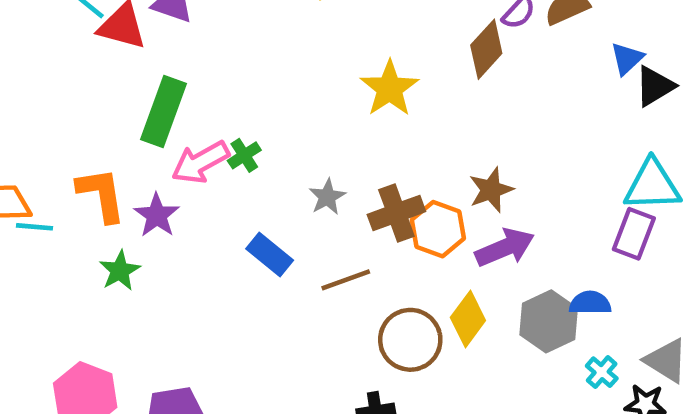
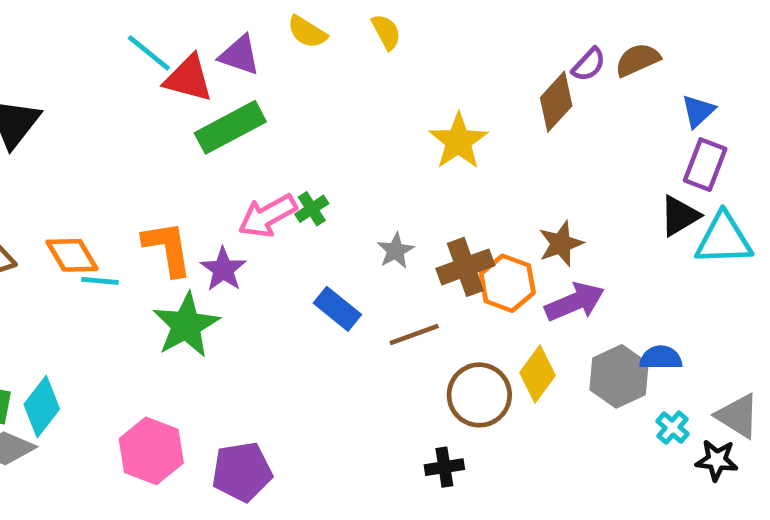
black triangle: (655, 86) -> (679, 216), moved
green rectangle: (164, 112) -> (230, 127), moved, turned 42
purple rectangle: (634, 234) -> (705, 165), moved
green star: (120, 271) -> (186, 325), size x1.6

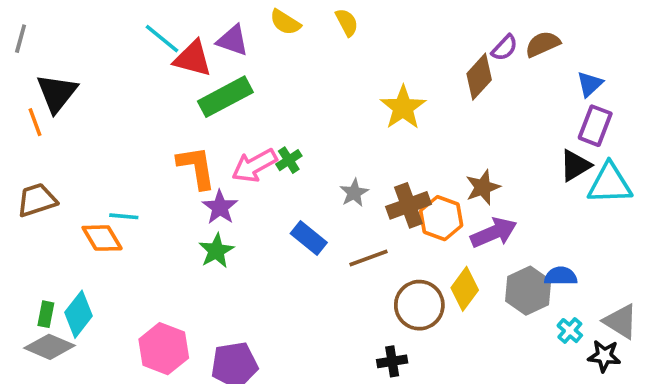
orange L-shape: (167, 248) -> (196, 167), moved
orange diamond: (72, 255) -> (102, 238), moved
green star: (186, 325) -> (216, 251), moved, size x0.7

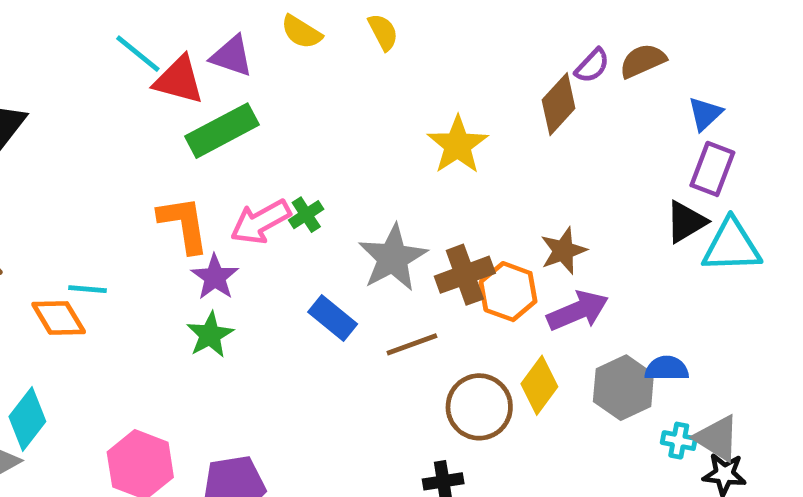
gray star: (354, 193) -> (393, 258), size x1.8
gray triangle: (621, 321) -> (717, 438), moved
cyan cross: (570, 331) -> (679, 441), turned -30

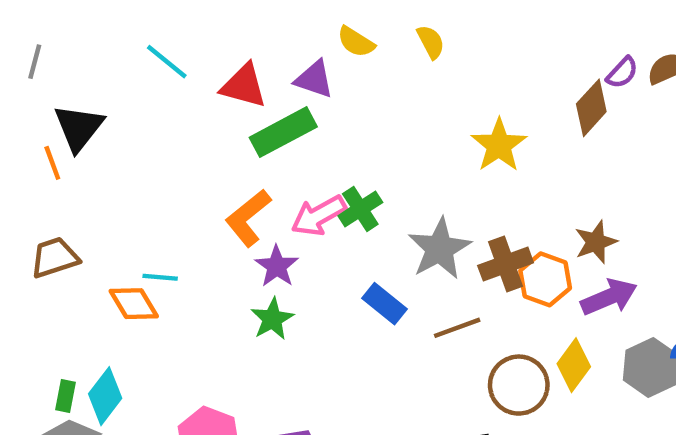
cyan line: (138, 54) -> (167, 62), moved
purple triangle: (232, 56) -> (314, 79), moved
green cross: (306, 215) -> (360, 209), size x1.4
orange L-shape: (184, 224) -> (248, 218), turned -120

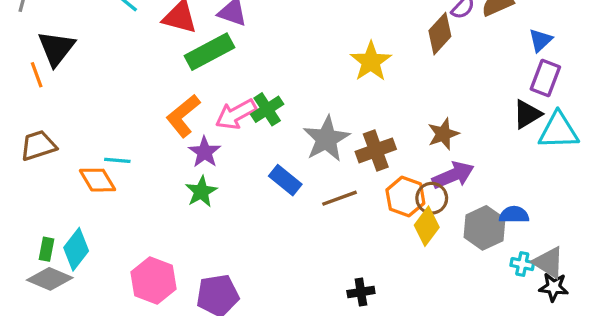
orange hexagon: (545, 279) -> (405, 197), moved
brown circle: (519, 385) -> (432, 198), moved, size x0.7

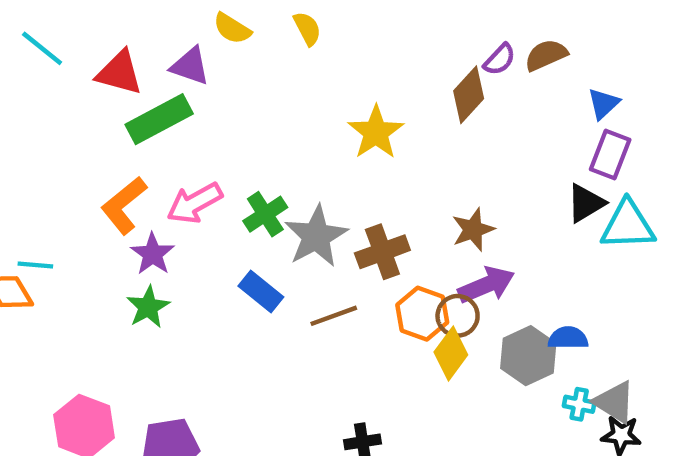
green cross: (267, 109) -> (265, 214), moved

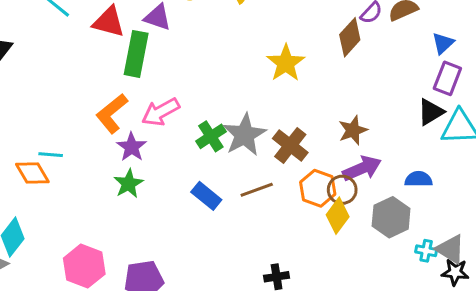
green rectangle: (159, 119) -> (136, 54), turned -51
green cross: (265, 214) -> (211, 136), moved
brown cross: (382, 252) -> (290, 146), turned -32
blue rectangle: (261, 292) -> (206, 196), moved
blue semicircle: (568, 338) -> (418, 179), moved

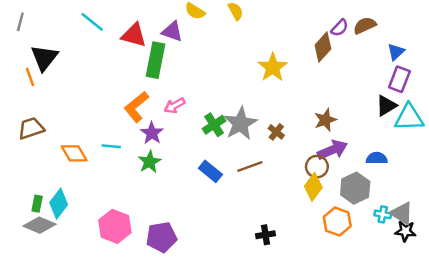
pink arrow: (161, 112) -> (175, 106), size x0.7
brown cross: (290, 146) -> (276, 132), size x0.6
cyan line: (51, 155) -> (111, 146), moved
orange hexagon: (318, 188) -> (337, 222), moved

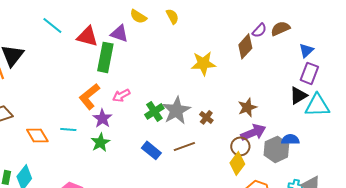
yellow star: (273, 67) -> (203, 63), turned 30
gray hexagon: (355, 188) -> (276, 149), moved

